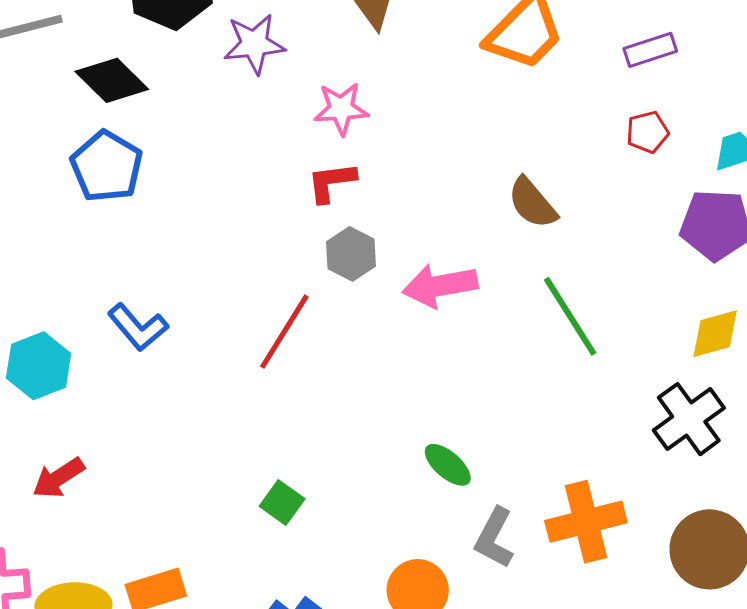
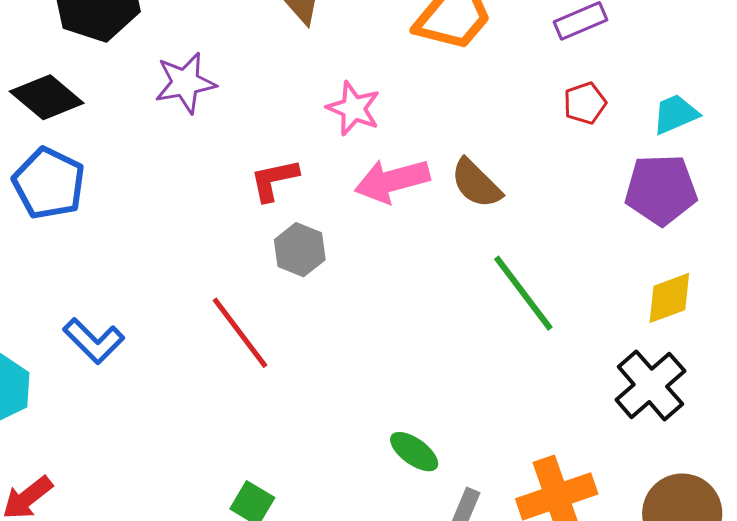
purple star: (254, 44) -> (185, 83), moved
pink star: (341, 109) -> (353, 108), moved, turned 30
pink arrow: (440, 286) -> (392, 181), moved
red line: (284, 332) -> (240, 333), turned -64

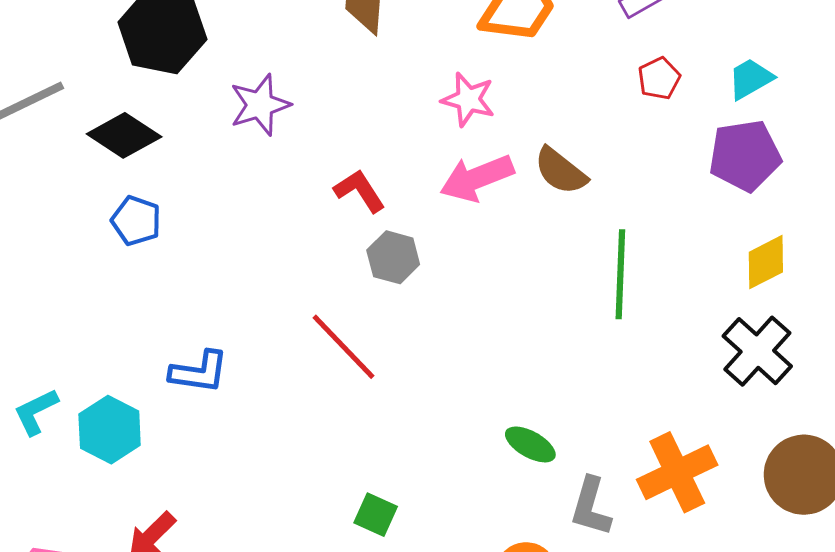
pink star: (353, 108) -> (468, 99), moved
red L-shape: (274, 180) -> (360, 191), turned 76
blue pentagon: (49, 183) -> (136, 221), size x0.7
green line: (523, 293) -> (620, 274), turned 46
blue L-shape: (94, 341) -> (199, 372), turned -30

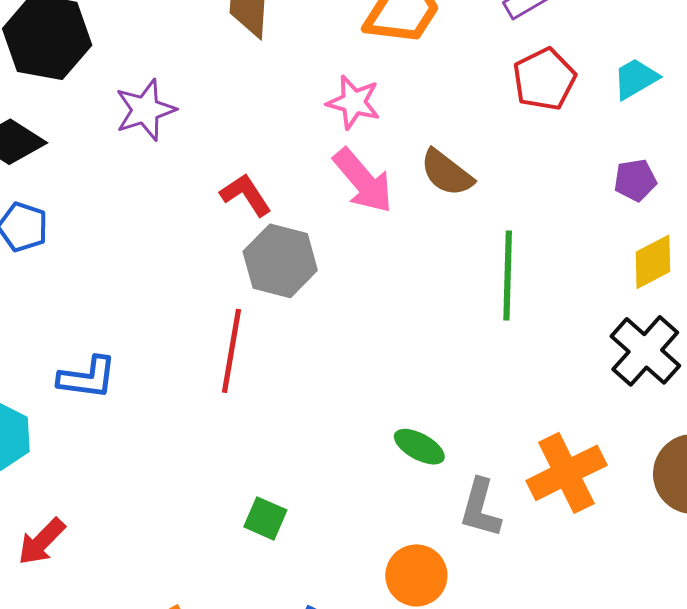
red pentagon: (659, 78) -> (544, 79), size x1.5
purple pentagon: (745, 155) -> (635, 180), moved, size x0.6
pink arrow: (477, 178) -> (363, 181), turned -108
gray hexagon: (393, 257) -> (280, 261), size x1.4
red line: (343, 347) -> (231, 351), turned 54

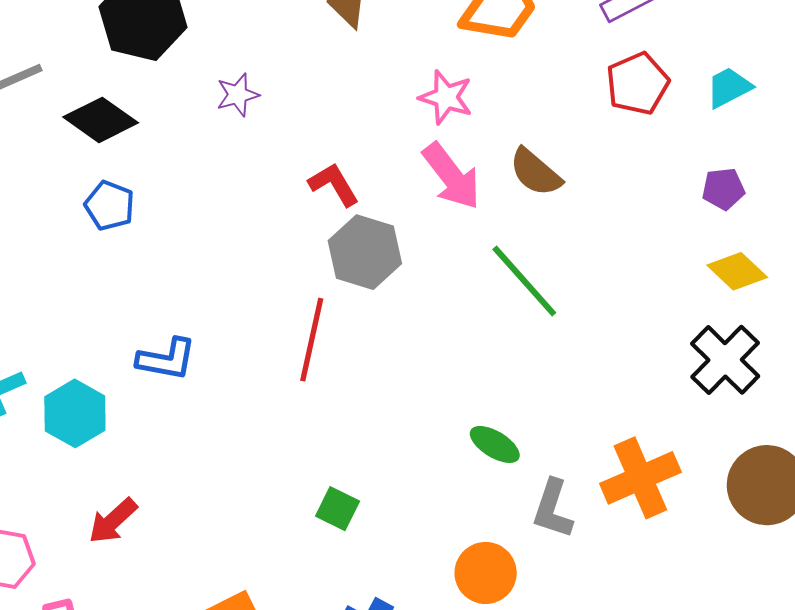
purple star: (145, 110) -> (238, 95), size x0.7
yellow diamond: (653, 262) -> (737, 271), turned 68
green line: (508, 276) -> (524, 281), moved, turned -46

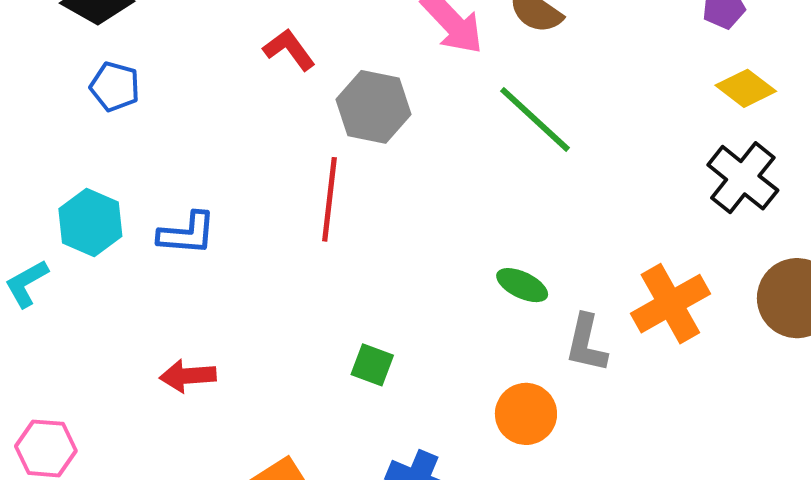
red L-shape: (334, 184) -> (289, 50), moved
cyan hexagon: (75, 413) -> (90, 222), moved
red arrow: (113, 521) -> (188, 376), moved, turned 44

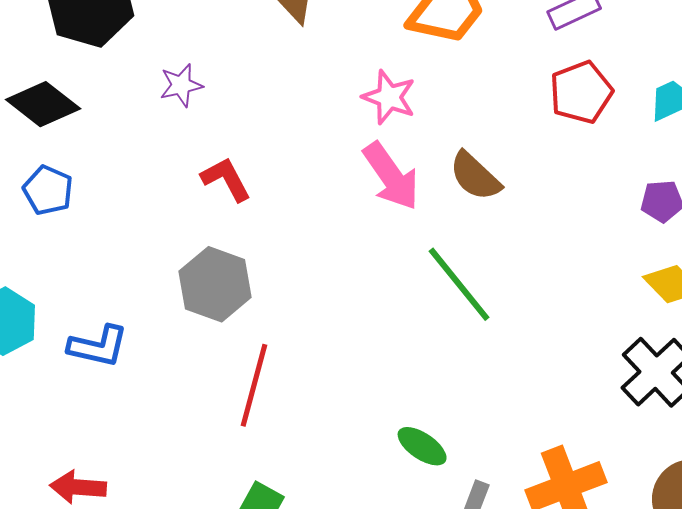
gray hexagon: (374, 107) -> (215, 284), moved
red line: (330, 199) -> (254, 385), moved

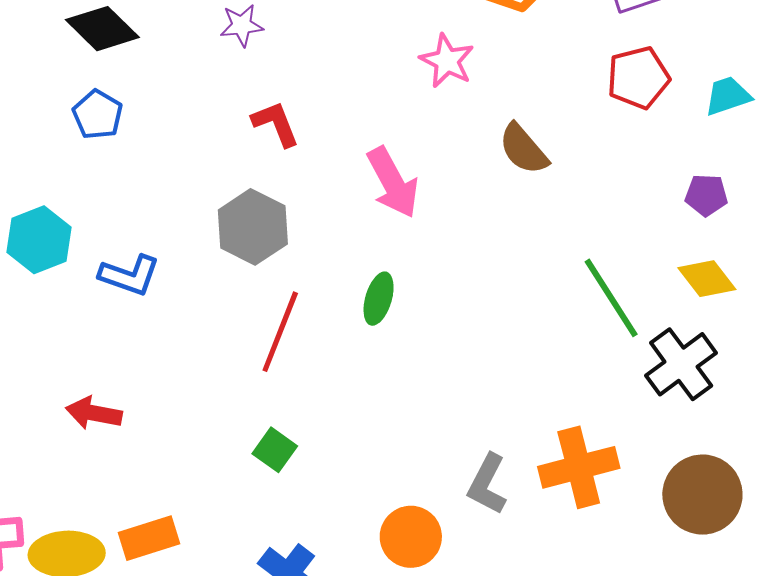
pink arrow: (391, 176) -> (393, 182), moved
green line: (459, 284) -> (611, 298), moved
green ellipse: (422, 446) -> (379, 299), moved, turned 66

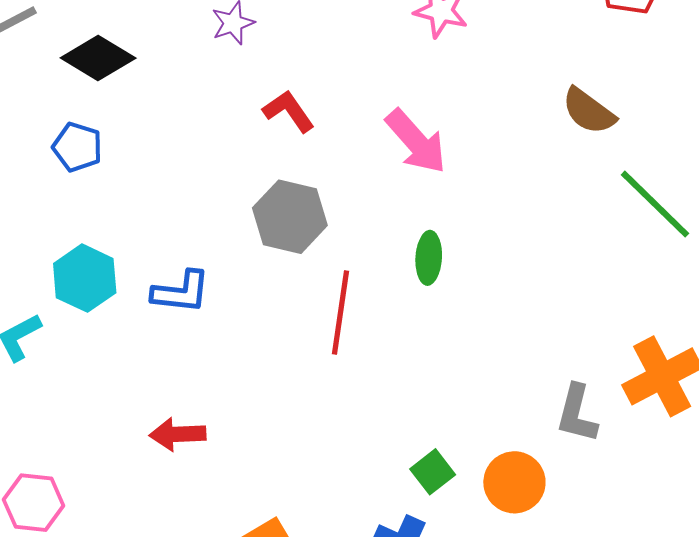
blue pentagon: (98, 115) -> (77, 147), moved
brown semicircle: (523, 149) -> (589, 111), moved
green square: (275, 450) -> (433, 472), moved, turned 30

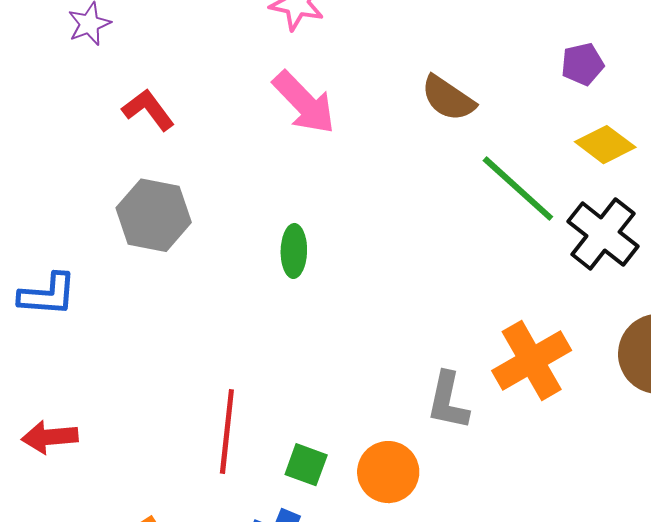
pink arrow: (416, 141) -> (304, 103), moved
red line: (340, 312) -> (227, 431), moved
green square: (433, 472) -> (306, 465), turned -30

